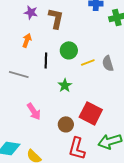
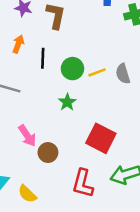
green circle: (69, 50) -> (72, 69), moved
black line: (46, 60) -> (43, 58), moved
brown circle: (66, 124) -> (48, 153), moved

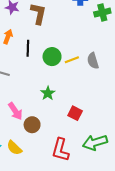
green star: (67, 102) -> (48, 93), moved
red square: (101, 138) -> (75, 113), size x0.6
yellow semicircle: (27, 194) -> (14, 148), moved

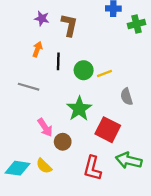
gray semicircle: (93, 61) -> (127, 97), moved
green star: (48, 93) -> (79, 109), size x1.6
red square: (75, 113) -> (108, 130), size x1.6
green arrow: (95, 143) -> (129, 160), turned 30

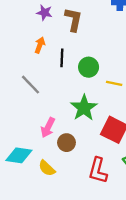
yellow line: (105, 73) -> (114, 83), moved, turned 32
gray line: (29, 87) -> (31, 85), turned 30
pink arrow: (45, 127) -> (48, 128), turned 60
cyan diamond: (18, 168) -> (19, 155), moved

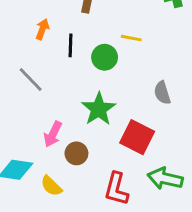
yellow line: (114, 83) -> (131, 38), moved

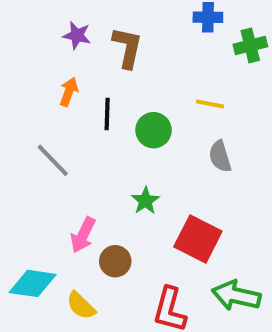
yellow line: (131, 38) -> (210, 104), moved
gray semicircle: (162, 93) -> (220, 156), moved
green star: (99, 109) -> (145, 201), size x0.6

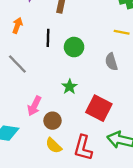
orange arrow: (69, 92) -> (17, 25), moved
yellow line: (210, 104) -> (122, 32), moved
yellow semicircle: (81, 306) -> (54, 146), moved

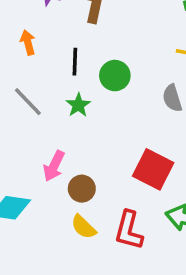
orange arrow: (17, 25) -> (28, 42), turned -35
green star: (69, 87) -> (78, 105), moved

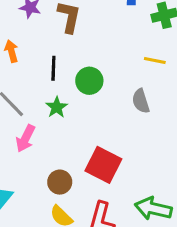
pink arrow: (54, 166) -> (25, 138), moved
red square: (153, 169) -> (103, 165), moved

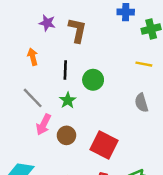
gray semicircle: (141, 101) -> (141, 103), moved
brown circle: (60, 182) -> (66, 135), moved

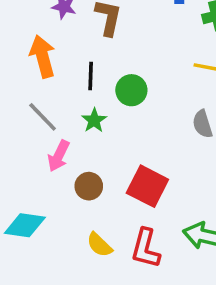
orange arrow: (33, 57) -> (43, 56), size x1.6
brown circle: (66, 135) -> (89, 186), moved

